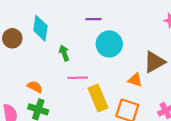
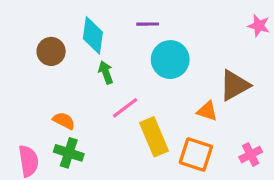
cyan diamond: (40, 28) -> (93, 35), moved
brown circle: (12, 38) -> (51, 51), moved
pink line: (78, 78) -> (125, 108), turned -36

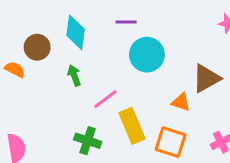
green arrow: (106, 72) -> (74, 75), moved
orange semicircle: (64, 121) -> (15, 69), moved
green cross: (69, 153) -> (88, 141), moved

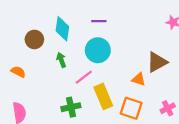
cyan circle: (147, 55) -> (98, 50), moved
orange semicircle: (15, 69) -> (18, 72), moved
green cross: (88, 141) -> (71, 107), turned -30

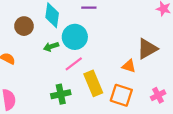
cyan circle: (98, 50) -> (75, 37), moved
green arrow: (61, 60) -> (51, 47), turned -88

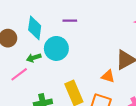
pink line: (74, 64) -> (19, 74), moved

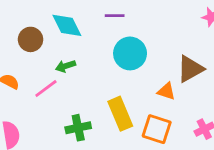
cyan diamond: (35, 28) -> (67, 25), turned -35
cyan circle: (56, 48) -> (130, 53), moved

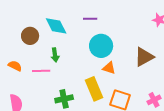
green arrow: (66, 66) -> (55, 55), turned -80
pink line: (46, 88) -> (41, 71), turned 36
orange triangle: (166, 91) -> (109, 68), moved

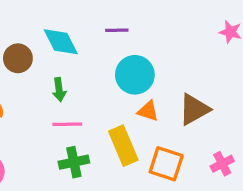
brown triangle: (144, 57) -> (194, 109), moved
pink line: (41, 71) -> (67, 124), moved

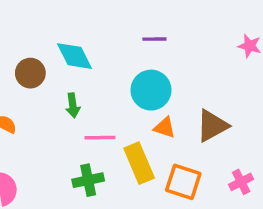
purple line: (117, 30) -> (154, 39), moved
pink line: (67, 124) -> (100, 138), moved

